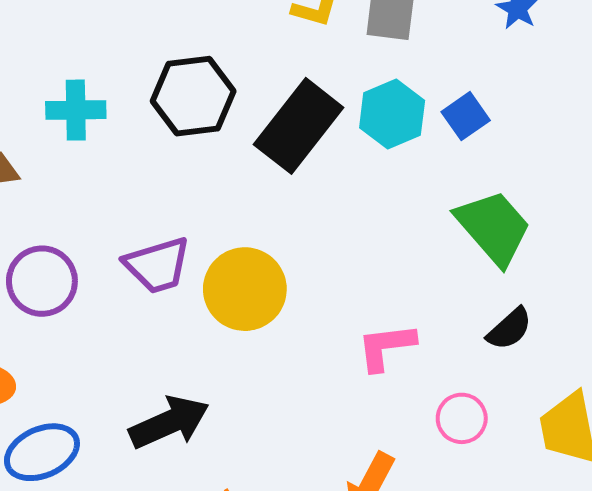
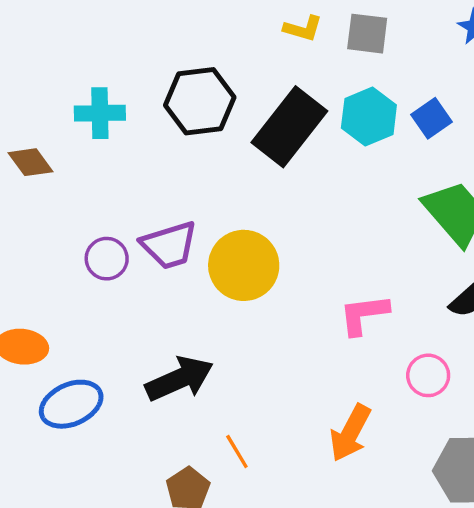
purple circle: (42, 281) -> (107, 259), moved, size x0.7

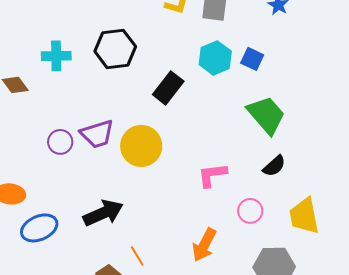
blue square: (432, 118) -> (252, 59), turned -30
black rectangle: (289, 127) -> (168, 88), moved, size x0.7

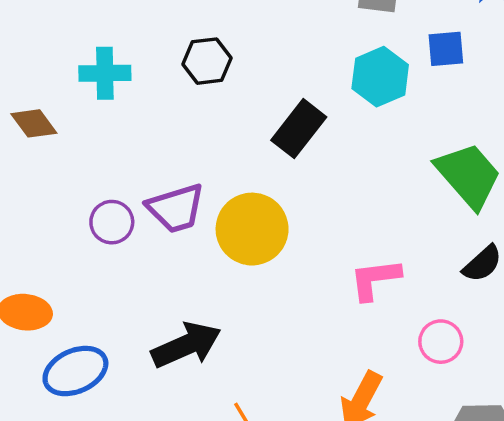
black hexagon: (115, 49) -> (207, 61), size x0.7
blue square: (252, 59) -> (446, 49), moved, turned -30

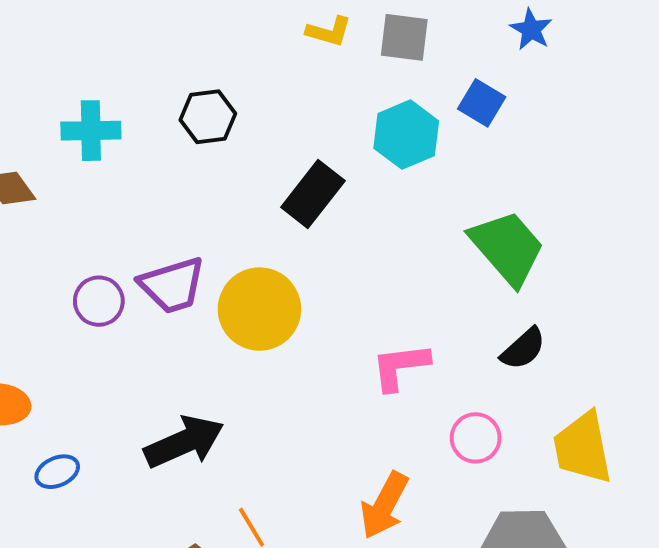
blue square: (446, 49) -> (482, 103), turned 36
blue ellipse: (75, 371) -> (57, 472), size x0.6

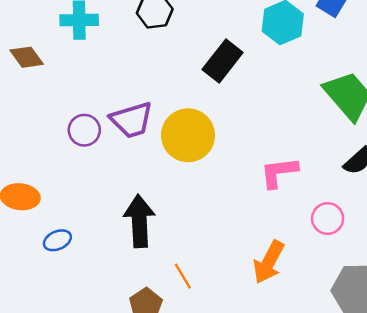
black arrow: (184, 442) -> (139, 221), turned -69

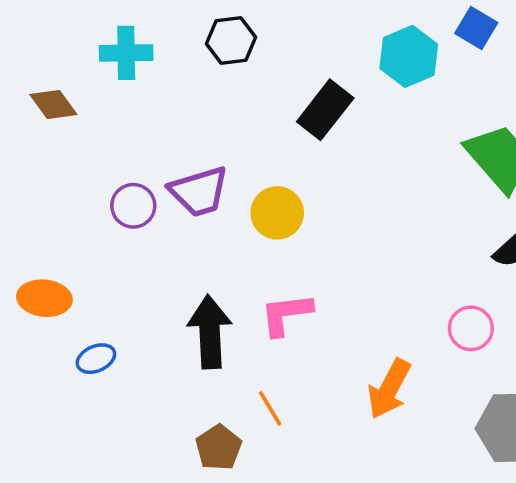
yellow circle: (188, 135) -> (277, 213), size x0.7
pink L-shape: (279, 172) -> (286, 314), moved

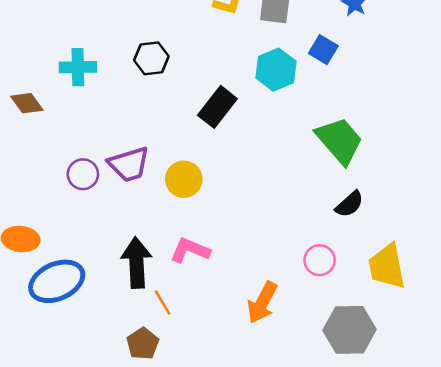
pink L-shape: (286, 314) -> (190, 250), turned 30
blue ellipse: (96, 359) -> (57, 281), size x2.0
orange line: (270, 408) -> (163, 303), moved

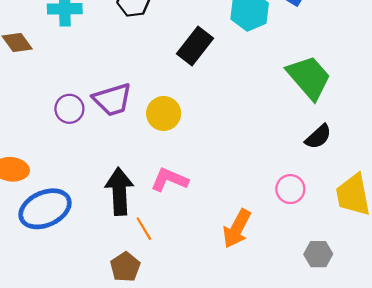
gray hexagon: (349, 330) -> (318, 254), size x0.6

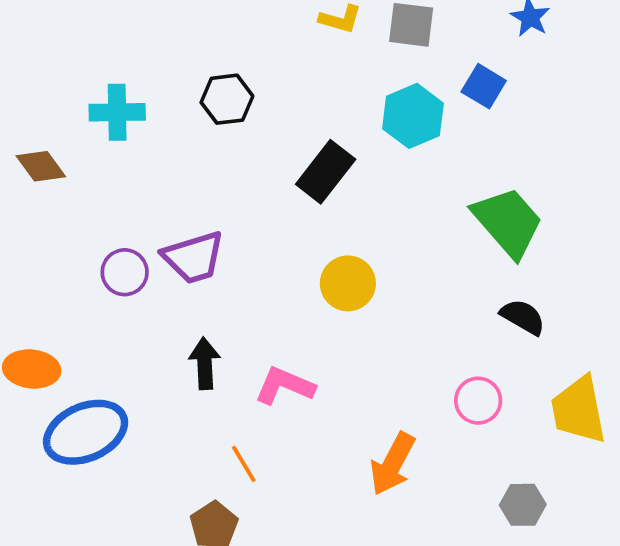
yellow circle: (164, 113) -> (348, 283), moved
black semicircle: (318, 137) -> (523, 317), turned -108
black arrow: (119, 191) -> (205, 363), moved, size x0.7

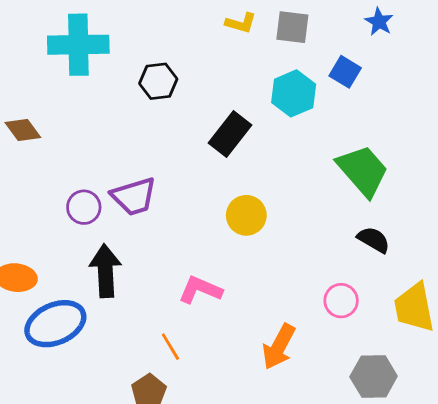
cyan cross: (117, 112) -> (78, 45), moved, size x1.5
black arrow: (205, 363) -> (105, 271), moved, size x1.4
gray hexagon: (523, 505) -> (374, 376), size x1.4

